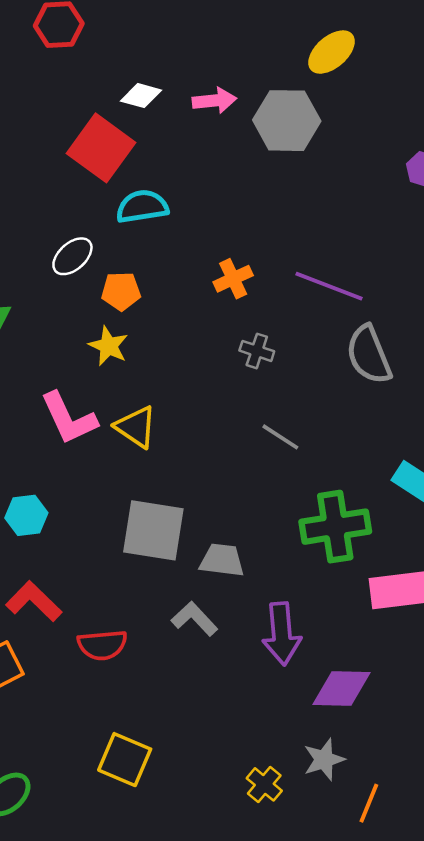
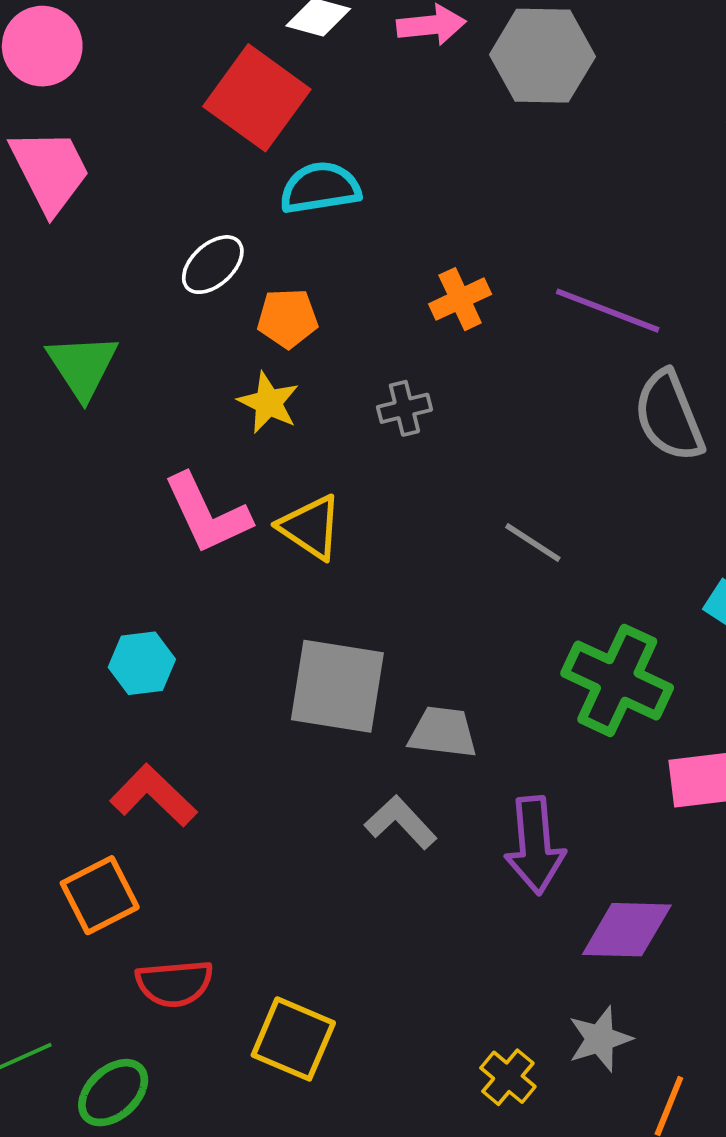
gray cross: (257, 351) -> (404, 408), moved, turned -32
green cross: (335, 527) -> (617, 680), turned 34
red semicircle: (102, 645) -> (174, 983), moved

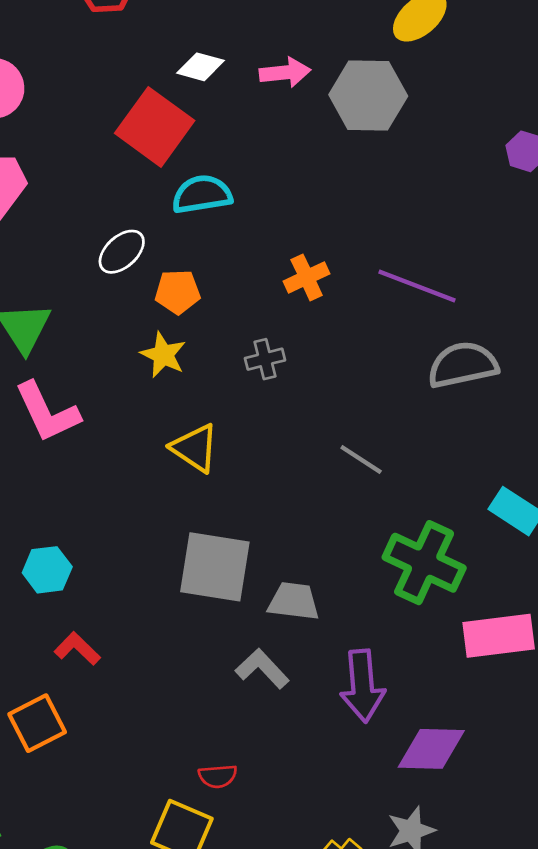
gray semicircle: (669, 416) -> (463, 365), turned 100
pink L-shape: (207, 514) -> (47, 412), moved
cyan hexagon: (142, 663) -> (47, 570), moved
red L-shape: (153, 795) -> (77, 649), size x0.7
red semicircle: (174, 983) -> (218, 776), moved, size x0.7

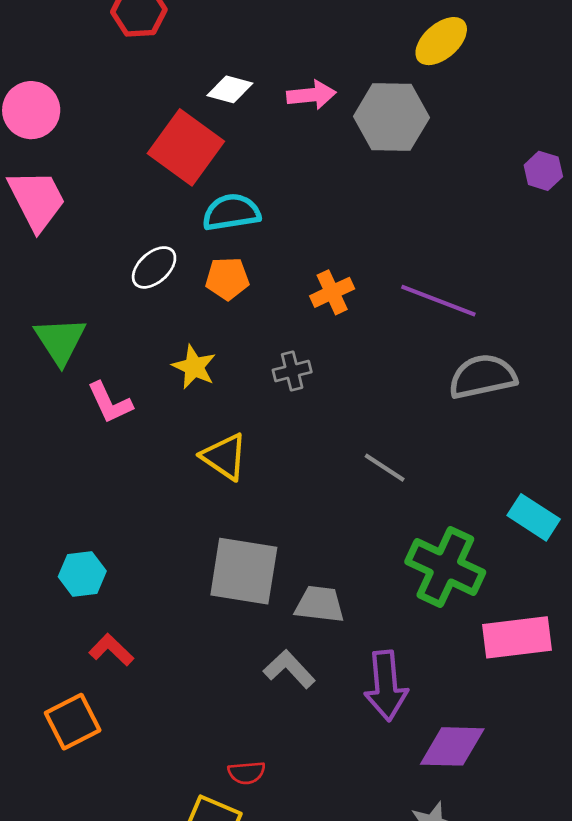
orange pentagon: (178, 292) -> (227, 279), moved
pink L-shape: (47, 412) -> (110, 403), moved, size x0.7

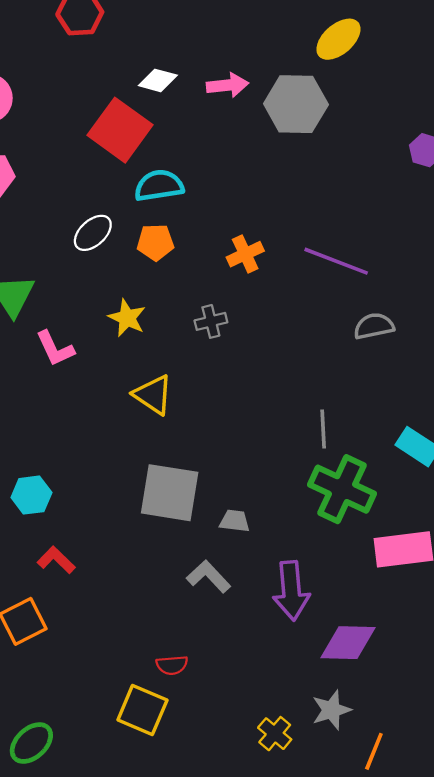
gray semicircle: (483, 377) -> (374, 326), size x0.7
gray line: (385, 468) -> (323, 429), moved, turned 54
gray trapezoid: (320, 604) -> (235, 521), size x0.7

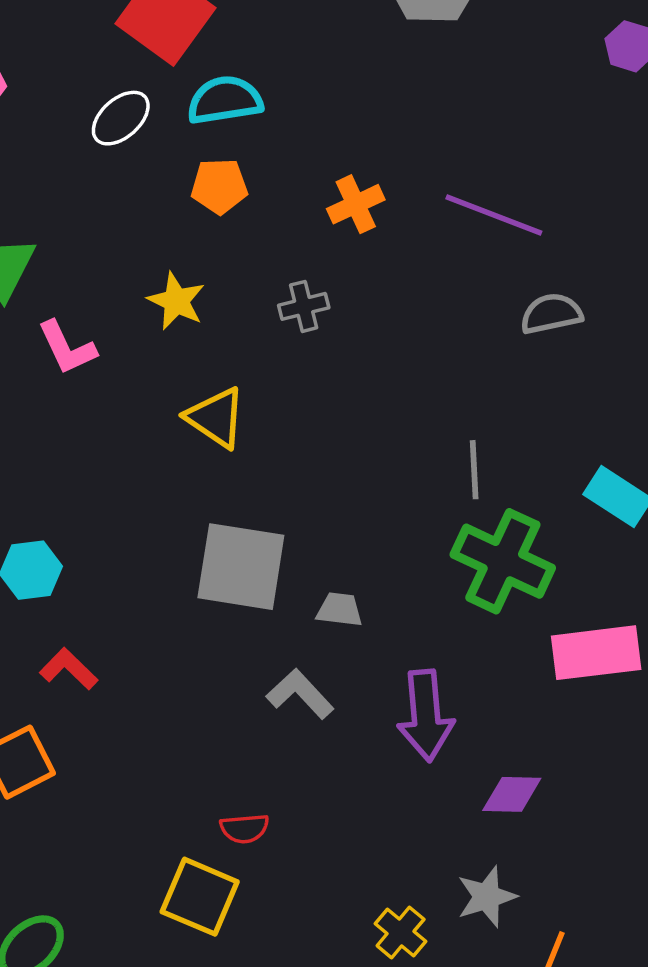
white ellipse: (93, 233) -> (121, 118), moved
purple diamond: (348, 643) -> (512, 794), size x0.7

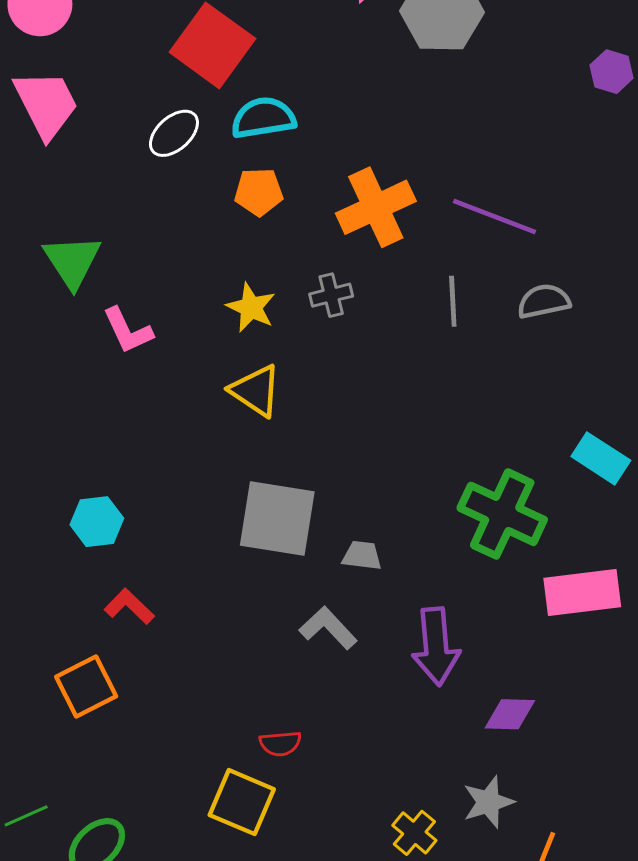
orange cross: (356, 204) -> (376, 207), size x1.6
yellow star: (176, 301) -> (251, 307), moved
gray line: (474, 470) -> (453, 301), moved

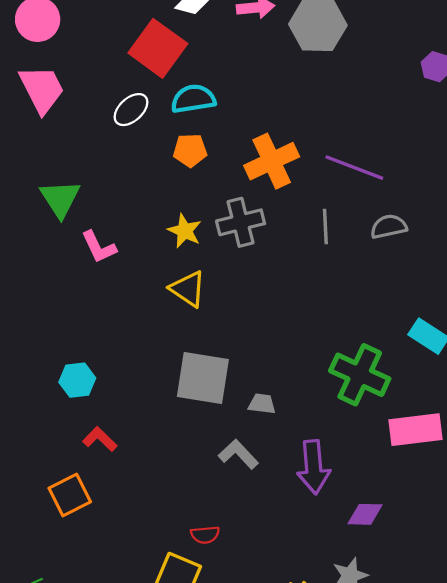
gray cross: (331, 295) -> (241, 222), size x1.6

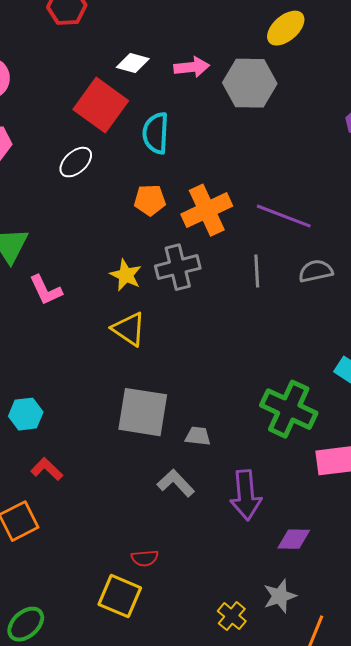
cyan semicircle: (193, 99) -> (156, 133), moved, turned -78
orange pentagon: (190, 150) -> (150, 200), moved

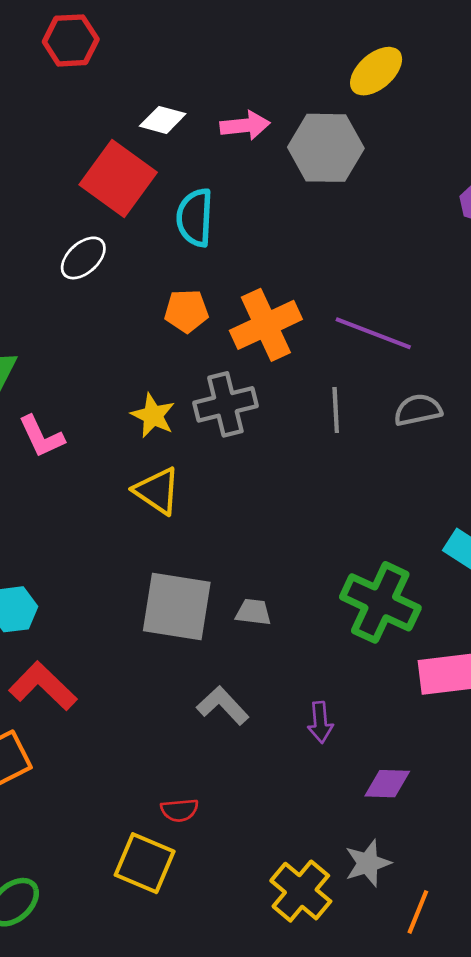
gray trapezoid: (198, 436) -> (253, 612), moved
red L-shape: (47, 469) -> (43, 686), size x1.5
purple arrow: (246, 495) -> (320, 722), size x0.6
yellow cross: (232, 616) -> (301, 891), size x1.5

